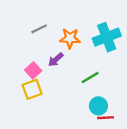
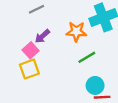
orange star: (70, 38) -> (76, 32), moved
purple arrow: (56, 60) -> (42, 36), moved

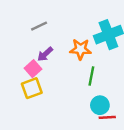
green line: (87, 57) -> (91, 76), turned -48

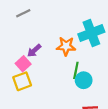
gray line: (39, 26) -> (23, 13), moved
cyan circle: (100, 105) -> (84, 80), moved

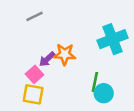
orange star: (66, 46) -> (65, 54), moved
yellow square: (22, 81) -> (33, 94), turned 30

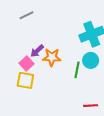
orange star: (65, 54) -> (52, 57), moved
cyan circle: (104, 93) -> (91, 60), moved

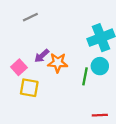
pink square: (27, 64) -> (19, 67), moved

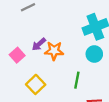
green line: (85, 76) -> (77, 80), moved
yellow square: (29, 88) -> (36, 84), moved, turned 36

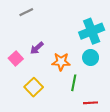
orange star: (54, 51) -> (61, 62), moved

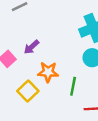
orange star: (61, 62) -> (48, 72), moved

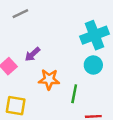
yellow square: (28, 91) -> (16, 106), moved, turned -36

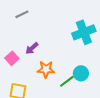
cyan circle: (93, 65) -> (81, 73), moved
green line: (74, 94) -> (67, 81), turned 42

